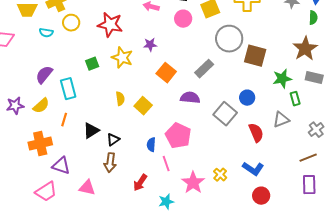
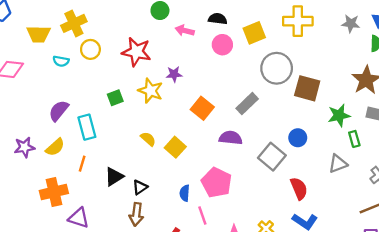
purple star: (150, 45) -> (174, 74), moved
yellow semicircle: (120, 99) -> (148, 139), turned -40
red semicircle: (256, 133) -> (299, 188), moved

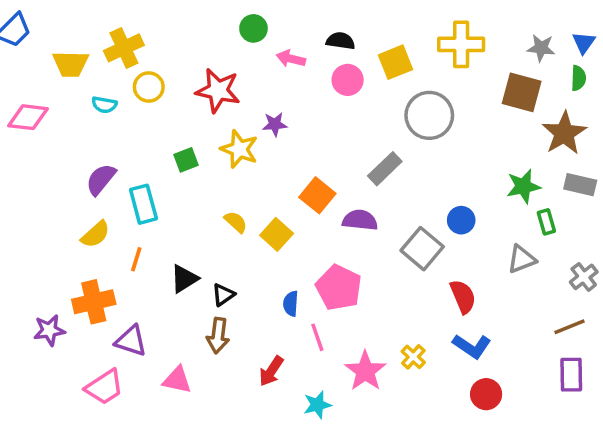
brown square: (307, 88) -> (522, 92), moved
orange square: (202, 108) -> (317, 195), moved
purple star: (24, 147) -> (49, 330), moved

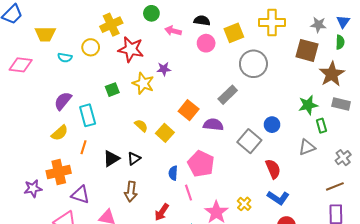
yellow cross: (124, 48) -> (111, 25), moved
black triangle: (223, 295) -> (134, 159), moved

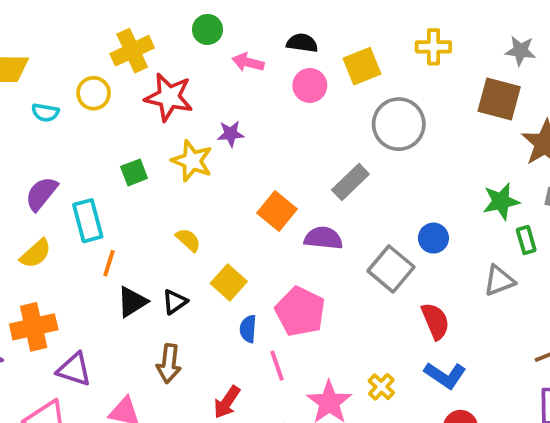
yellow cross: (272, 23) -> (433, 47), size x0.7
yellow square: (165, 133) -> (229, 282), moved
orange line: (83, 147) -> (109, 263), moved

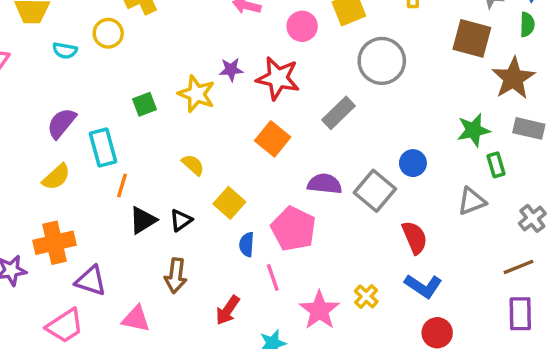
red star: (169, 97) -> (278, 78), moved
purple semicircle: (323, 238) -> (325, 184), moved

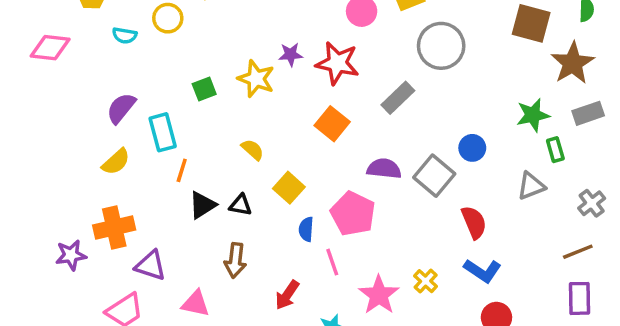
gray rectangle: (529, 128) -> (588, 113), turned -32
black triangle: (181, 220) -> (240, 205), turned 45

